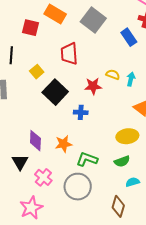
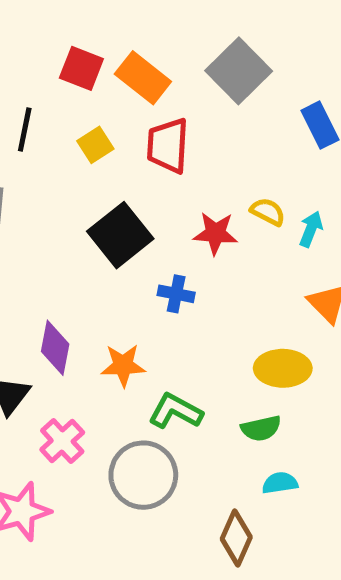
orange rectangle: (55, 14) -> (143, 78), moved
yellow square: (37, 72) -> (95, 145), moved

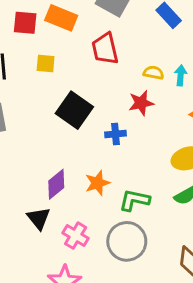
yellow square: (95, 145) -> (46, 63), turned -36
red trapezoid: (168, 145) -> (105, 49), moved
red star: (215, 233) -> (141, 103), moved
purple diamond: (55, 348) -> (56, 184), turned 56

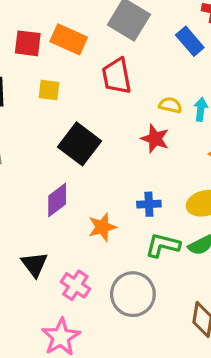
red star: (141, 103) -> (155, 139), turned 30
blue cross: (115, 134) -> (149, 204), moved
purple diamond: (56, 184) -> (57, 200), moved
green L-shape: (134, 200) -> (163, 245), moved

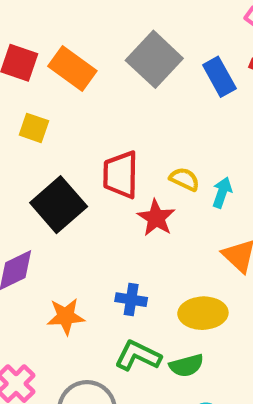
blue rectangle: (190, 41) -> (219, 77), moved
red trapezoid: (117, 76) -> (121, 175), moved

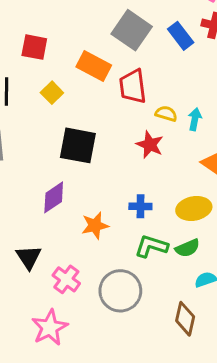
orange rectangle: (72, 69) -> (94, 66), moved
yellow square: (34, 128) -> (52, 93), turned 35
red trapezoid: (121, 175) -> (133, 86), moved
black square: (59, 205) -> (78, 145), turned -30

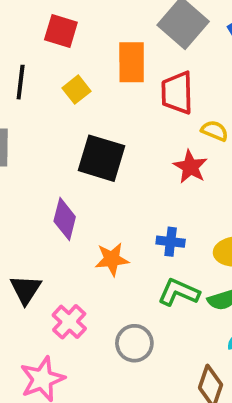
orange rectangle: (94, 66) -> (132, 62), turned 56
purple diamond: (54, 197) -> (65, 219), turned -48
gray circle: (120, 291) -> (134, 343), size x0.7

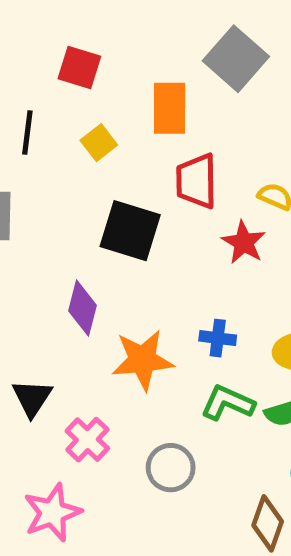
red trapezoid: (177, 93) -> (196, 181), moved
orange star: (112, 259) -> (143, 360), size x1.4

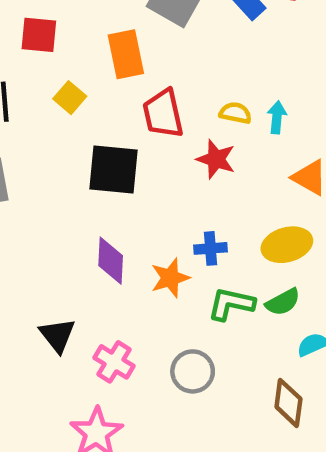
purple diamond: (83, 308) -> (111, 261), moved
orange star: (143, 360) -> (170, 278), moved, size x0.7

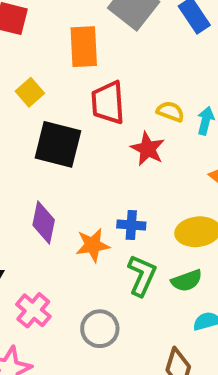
yellow square: (70, 98) -> (30, 92), moved
green L-shape: (231, 304) -> (142, 275), turned 93

